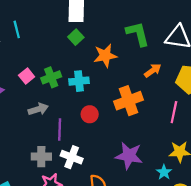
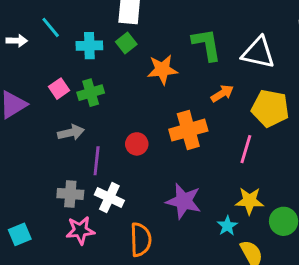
cyan line: (17, 29) -> (51, 27), turned -30
cyan cross: (79, 81) -> (89, 46), moved

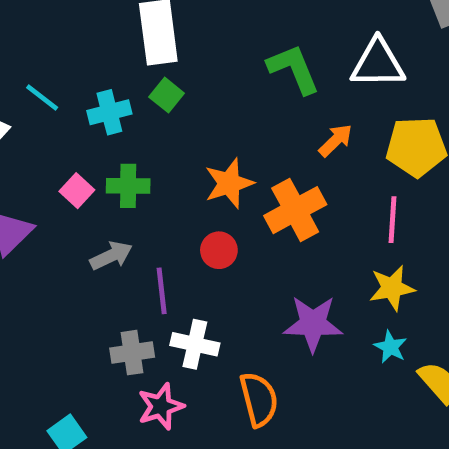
orange star: (162, 70) -> (229, 183), moved
green cross: (91, 93) -> (128, 186), turned 30
yellow star: (250, 201) -> (392, 288), moved

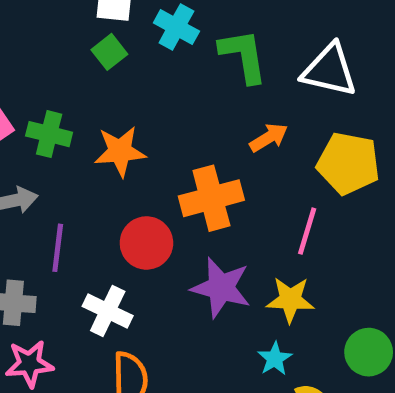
cyan cross: (109, 112) -> (176, 27), moved, turned 30
orange star: (229, 183) -> (120, 151), moved
red circle: (219, 250) -> (146, 243), moved, size x1.4
purple star: (313, 324) -> (221, 288), moved
white cross: (195, 344) -> (108, 311), moved

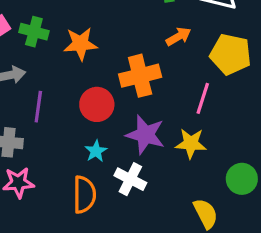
white cross: (108, 311) -> (130, 179), moved
cyan star: (275, 359) -> (96, 151), moved

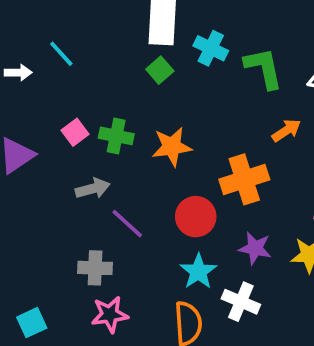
purple line: (38, 107) -> (127, 224), turned -52
purple star: (145, 135) -> (255, 248), size x0.7
cyan star: (96, 151) -> (198, 271), size x1.4

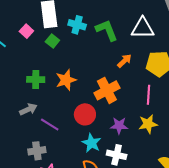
pink square: (75, 132) -> (26, 31), moved

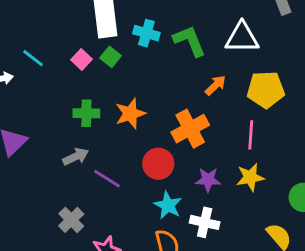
pink square: (26, 31) -> (81, 60), moved
gray cross: (37, 151) -> (71, 220), moved, turned -36

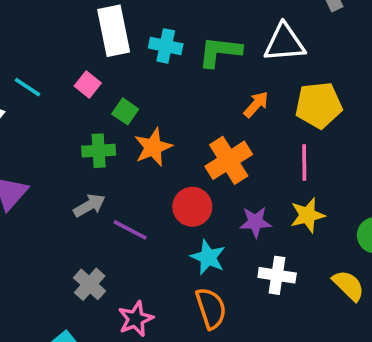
green L-shape: (190, 41) -> (220, 52), turned -57
green square: (111, 57) -> (125, 111), moved
white cross: (205, 222) -> (277, 275), moved

